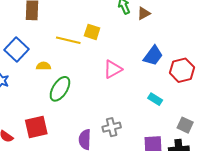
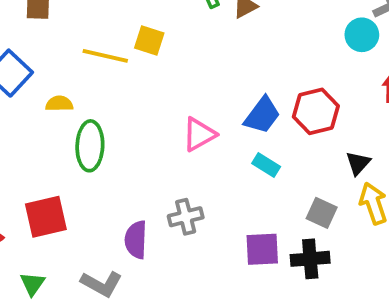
blue trapezoid: (153, 56) -> (262, 115), moved
pink triangle: (113, 69) -> (199, 134), moved
green ellipse: (60, 89) -> (90, 146), turned -30

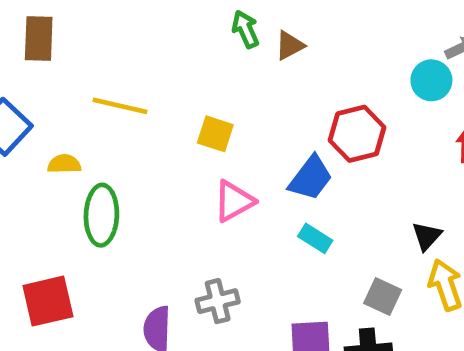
yellow square: (149, 41) -> (215, 134), moved
red hexagon: (316, 111) -> (357, 134), moved

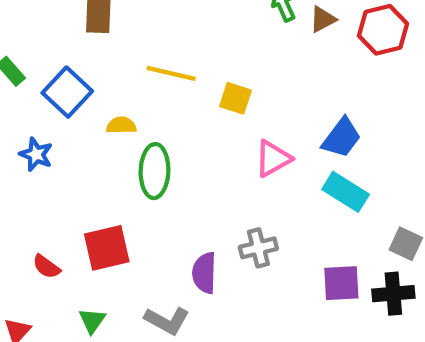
yellow square: (215, 134) -> (235, 98), moved
red hexagon: (357, 134) -> (383, 30), moved
cyan rectangle: (315, 238) -> (346, 192), size x1.5

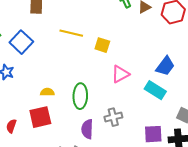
yellow semicircle: (121, 125) -> (47, 92), moved
blue trapezoid: (341, 138) -> (165, 66), moved
green ellipse: (154, 171) -> (80, 96), moved
red semicircle: (46, 267) -> (11, 126), turned 72

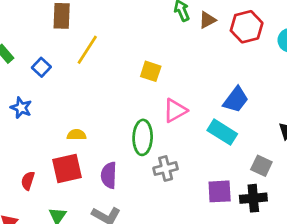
yellow line: (71, 33) -> (87, 50), moved, turned -70
blue square: (21, 42) -> (41, 67), size x0.6
green ellipse: (80, 96) -> (143, 137), moved
purple semicircle: (87, 129) -> (109, 175), moved

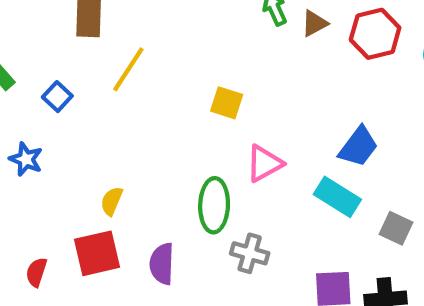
yellow semicircle: (76, 135) -> (112, 201), turned -66
gray square: (261, 166) -> (396, 228), moved
gray cross: (166, 169) -> (250, 253), turned 30

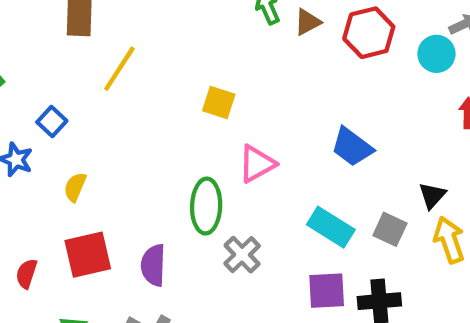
blue square: (57, 97) -> (52, 121), moved
blue trapezoid: (358, 147) -> (352, 147), turned 90
cyan rectangle: (337, 197) -> (331, 227), moved
yellow semicircle: (112, 201) -> (75, 187), moved
gray cross: (250, 253) -> (242, 255), turned 30

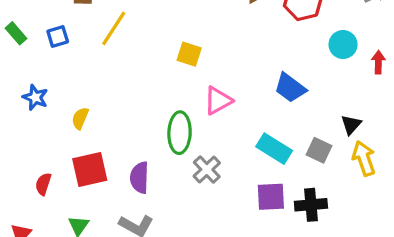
cyan circle: (436, 54) -> (343, 45), moved
blue square: (52, 121) -> (58, 36), moved, turned 30

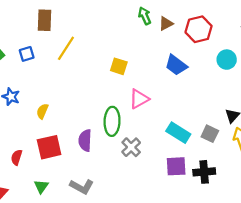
blue trapezoid: (290, 88) -> (176, 65), moved
purple semicircle: (139, 178) -> (85, 140), moved

